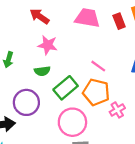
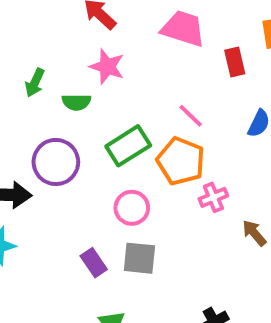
red rectangle: (119, 21) -> (235, 62), moved
green semicircle: (42, 71) -> (76, 102), moved
pink circle: (72, 122) -> (132, 208), size x0.7

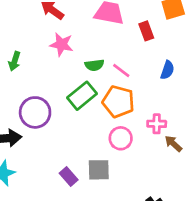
green semicircle: (76, 102) -> (94, 65), moved
pink cross: (213, 197) -> (157, 124), moved, turned 30
pink circle: (132, 208) -> (121, 138), moved

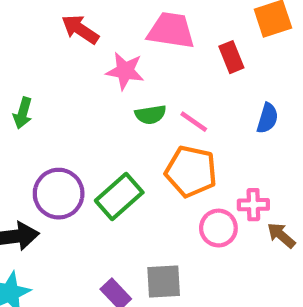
pink star: (61, 44) -> (125, 71), moved
green rectangle: (82, 96) -> (119, 197), moved
pink circle: (121, 138) -> (218, 228), moved

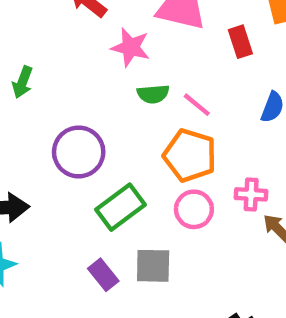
purple circle: (59, 194) -> (79, 152), moved
green rectangle: (119, 197) -> (120, 207), moved
pink circle: (218, 228) -> (194, 209), moved

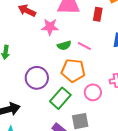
red rectangle: (240, 42) -> (98, 14), turned 40
orange pentagon: (190, 155) -> (73, 71), moved

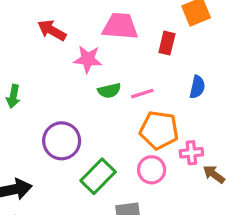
pink line: (84, 46) -> (142, 94), turned -48
orange pentagon: (73, 71) -> (159, 130), moved

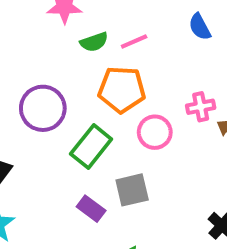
blue semicircle: (197, 87) -> (200, 27), turned 145
orange pentagon: (159, 130) -> (122, 90), moved

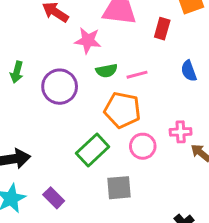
purple circle: (43, 108) -> (60, 87), moved
purple rectangle: (91, 209) -> (54, 198), moved

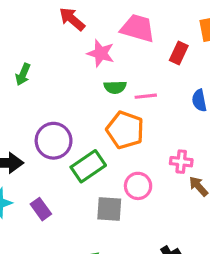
purple circle: (60, 87) -> (54, 141), moved
pink circle: (143, 146) -> (138, 186), moved

